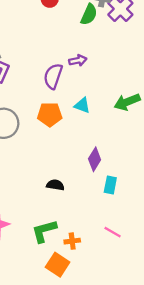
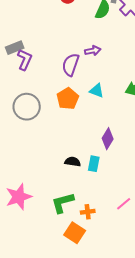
orange pentagon: (50, 114) -> (68, 99), turned -30
cyan rectangle: (110, 185) -> (94, 164), moved
pink line: (113, 232) -> (124, 204), turned -70

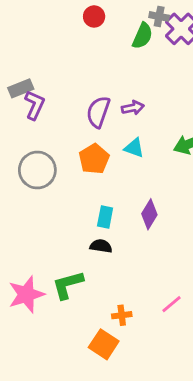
purple arrow: (93, 51) -> (133, 108), moved
cyan rectangle: (94, 164) -> (105, 217), moved
green L-shape: (63, 203) -> (68, 285), moved

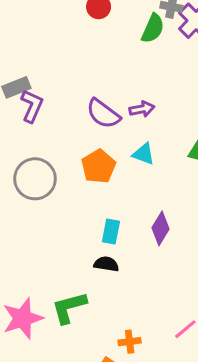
purple semicircle: (98, 112) -> (103, 114), turned -72

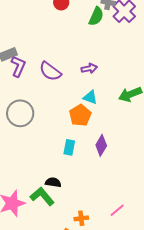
purple semicircle: (103, 114) -> (50, 71), moved
orange pentagon: (99, 166) -> (80, 115), moved
black semicircle: (106, 264) -> (53, 182), moved
green L-shape: (69, 307) -> (42, 196), turned 65

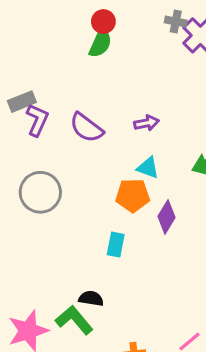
green semicircle: (96, 16) -> (100, 43), moved
orange pentagon: (80, 115) -> (133, 195), turned 30
purple diamond: (101, 145) -> (166, 217), moved

